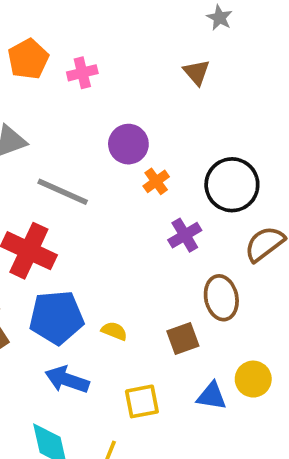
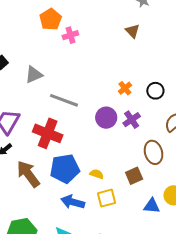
orange pentagon: (28, 59) -> (51, 19), moved
purple circle: (128, 144) -> (106, 118), moved
orange cross: (156, 181) -> (125, 88), moved
black circle: (232, 185) -> (155, 91), size x0.6
yellow square: (142, 401) -> (106, 198), moved

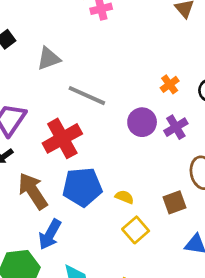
red cross: (48, 133) -> (62, 138), turned 36
yellow square: (106, 198) -> (136, 230), turned -30
blue arrow: (73, 202) -> (50, 234), moved, turned -80

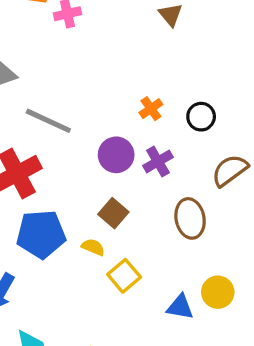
brown square: (174, 202) -> (113, 213), moved, turned -30
yellow square: (136, 230) -> (124, 276), moved

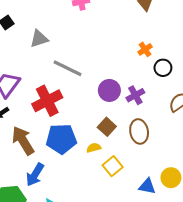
orange cross: (151, 109) -> (145, 49), moved
brown ellipse: (190, 218) -> (139, 131), moved
yellow semicircle: (93, 247) -> (94, 148), turned -40

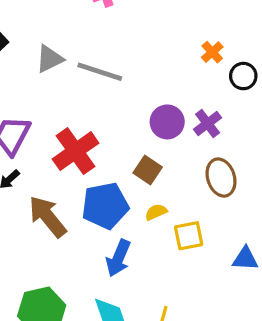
gray line: (68, 68) -> (100, 72), moved
brown square: (107, 127) -> (148, 170), moved
yellow square: (113, 166) -> (189, 236), turned 36
blue arrow: (35, 175) -> (118, 258), moved

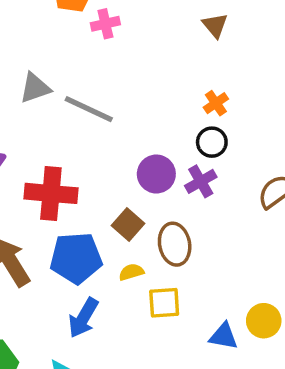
black circle: (243, 76) -> (212, 142), moved
red cross: (76, 151) -> (51, 193), turned 33
brown ellipse: (221, 178) -> (175, 244), moved

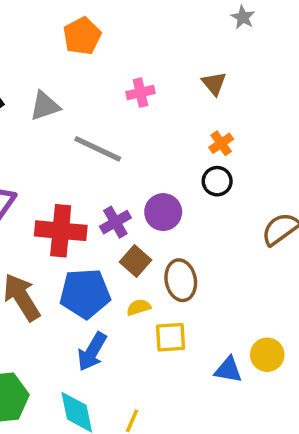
pink cross: (105, 24) -> (141, 93), moved
brown triangle: (215, 25) -> (214, 83), moved
gray triangle: (35, 88) -> (45, 106), moved
purple cross: (201, 181) -> (115, 222), moved

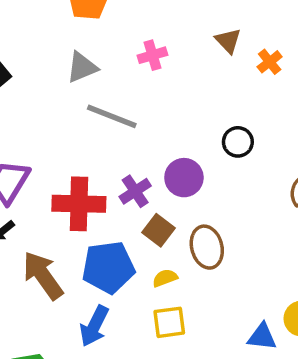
gray triangle: (45, 106) -> (82, 67), moved
orange cross: (221, 143) -> (270, 62), moved
yellow square: (171, 337) -> (169, 322), moved
blue arrow: (92, 352) -> (94, 326), moved

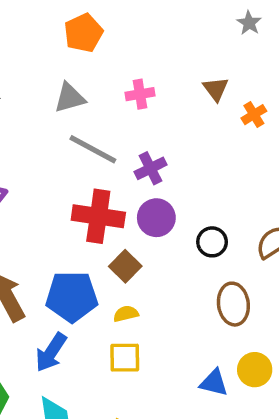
black circle: (238, 142) -> (212, 242), moved
purple cross: (135, 191) -> (151, 168), moved
red cross: (79, 204) -> (98, 216), moved
brown ellipse: (207, 247) -> (233, 304), moved

